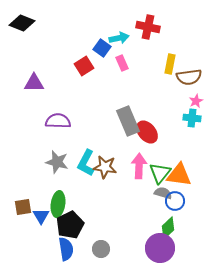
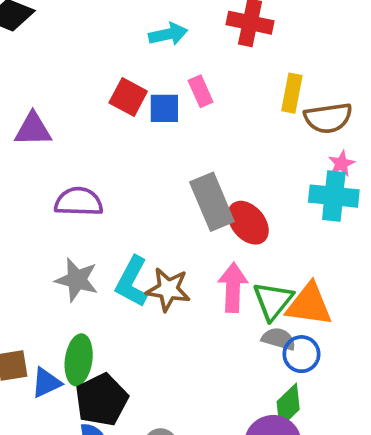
cyan arrow: (119, 38) -> (168, 34), moved
blue square: (102, 48) -> (164, 108), moved, turned -36
red square: (84, 66) -> (128, 97), turned -30
cyan cross: (192, 118) -> (334, 196), size x1.4
blue triangle: (41, 216) -> (46, 383), turned 36

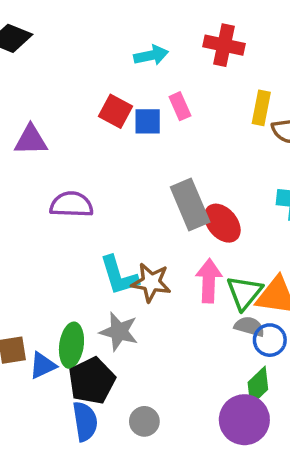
gray star: (77, 280) -> (119, 332), moved
cyan L-shape: (132, 282) -> (119, 276), turned -45

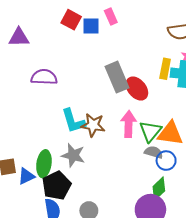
yellow rectangle: (261, 108) -> (165, 69), moved

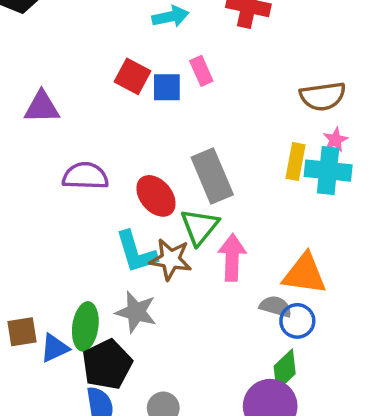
red ellipse: (137, 89) -> (156, 196), moved
green triangle: (150, 131) -> (199, 227), moved

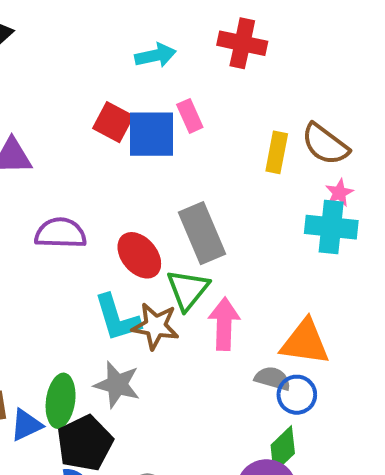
blue square: (167, 87) -> (151, 134), size x1.5
brown semicircle: (323, 96) -> (325, 144), turned 45
yellow rectangle: (296, 162) -> (277, 152), moved

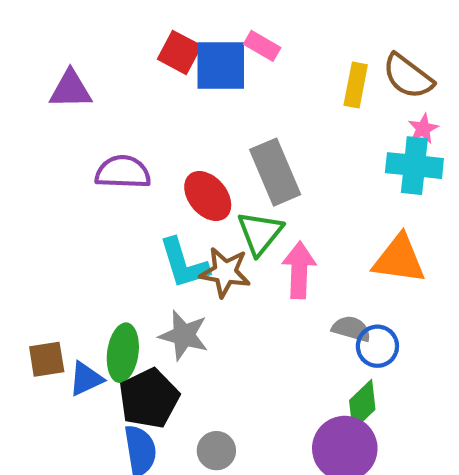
pink rectangle: (190, 116) -> (262, 46), turned -36
orange triangle: (305, 342) -> (399, 259), moved

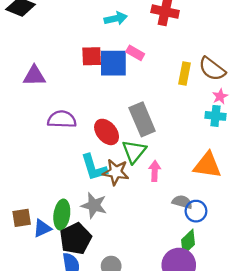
red square: (179, 52) -> (92, 56), turned -30
cyan cross: (414, 166) -> (215, 116), size x0.7
pink arrow: (299, 270) -> (155, 171), size x0.7

